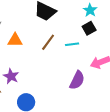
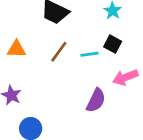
black square: (89, 28) -> (113, 44), moved, turned -32

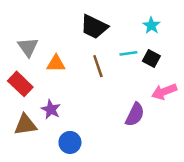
brown line: (59, 52) -> (98, 66), turned -55
cyan line: (90, 54) -> (128, 53), moved

